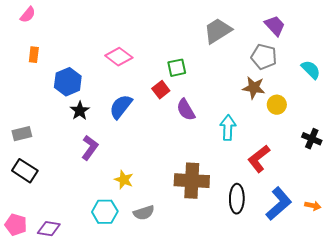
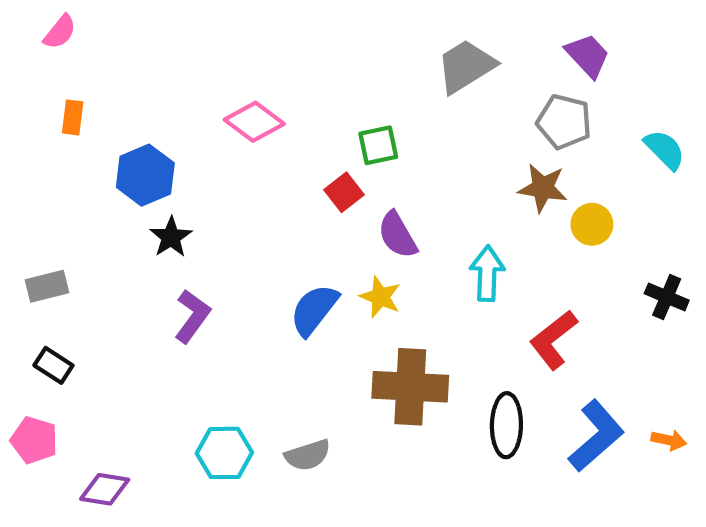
blue semicircle: (121, 107) -> (314, 310), moved
black rectangle: (25, 171) -> (53, 365), size x0.7
yellow star: (124, 180) -> (380, 297), moved
pink pentagon: (16, 225) -> (34, 440), moved

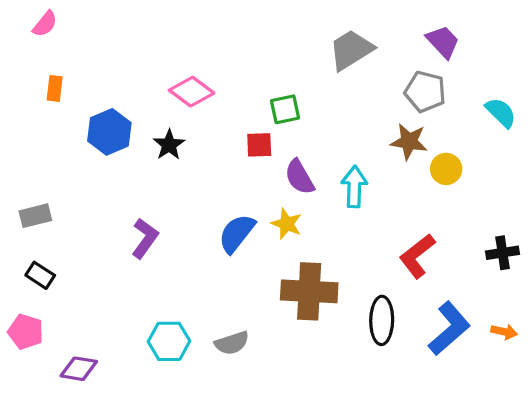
red square: (344, 192) -> (259, 145), turned 36
black star: (171, 237) -> (169, 145), moved
cyan arrow: (487, 273) -> (354, 187), moved
black cross: (667, 297) -> (502, 253), moved, turned -32

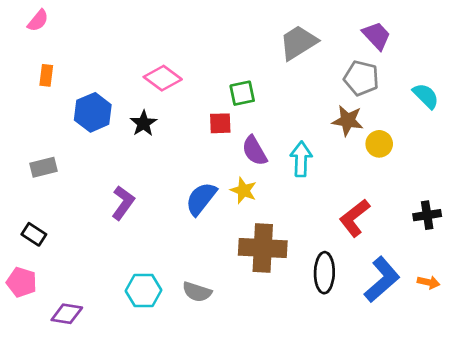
gray rectangle: (35, 216) -> (43, 167), moved
gray semicircle: (232, 343) -> (197, 292), turned 36

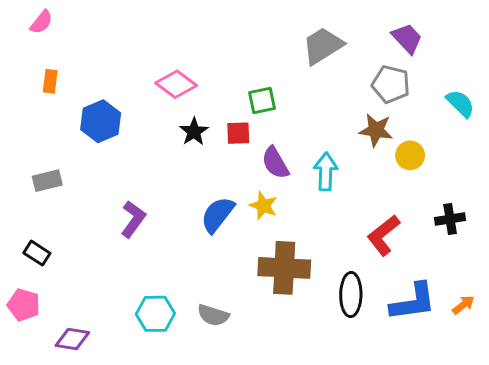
black star: (144, 123) -> (194, 132), moved
black cross: (427, 215) -> (450, 219), moved
blue L-shape: (382, 280) -> (413, 302), turned 33
orange arrow: (429, 282) -> (463, 305), turned -50

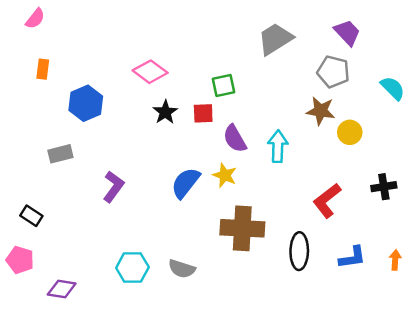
gray rectangle: (47, 181) -> (60, 154), moved
blue L-shape: (413, 302) -> (352, 257), size x0.7
orange arrow: (463, 305) -> (395, 260), turned -48

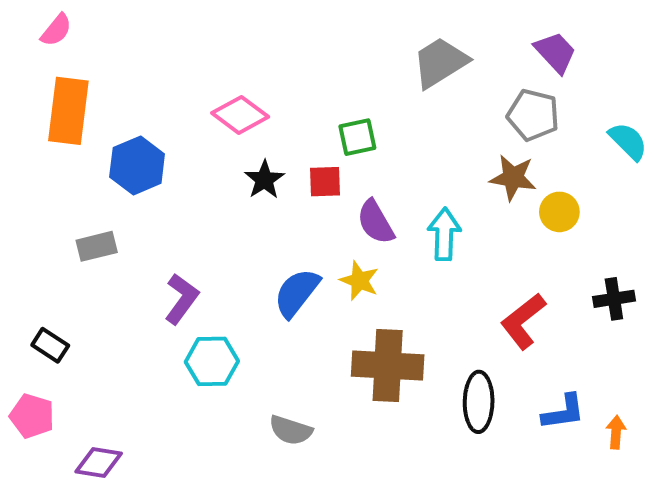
orange rectangle: (43, 69) -> (68, 111), size x2.0
orange arrow: (395, 260) -> (616, 432), moved
cyan hexagon: (132, 268) -> (212, 361), moved

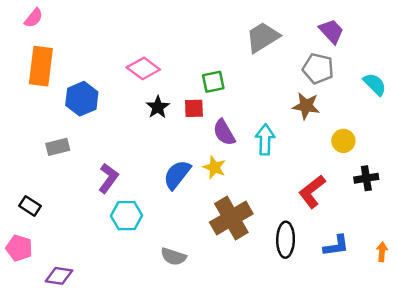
yellow circle: (559, 212) -> (343, 141), moved
brown cross: (388, 366) -> (231, 218), turned -33
orange arrow: (616, 432) -> (382, 252), moved

